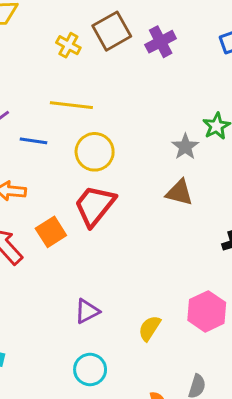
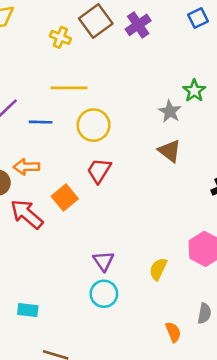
brown triangle: (179, 193) -> (170, 151), turned 30
red trapezoid: (95, 206) -> (99, 171), size x0.7
purple triangle: (87, 311) -> (103, 261), turned -30
cyan circle: (90, 370) -> (104, 294), moved

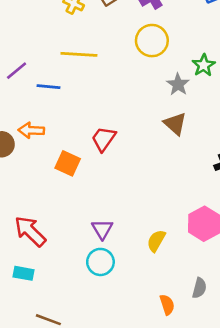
yellow circle: (94, 125) -> (152, 41), moved
orange square: (65, 197) -> (68, 163), turned -30
red arrow: (27, 214) -> (30, 231), moved

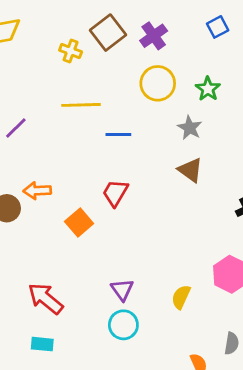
green star: (204, 65) -> (208, 89), moved
blue line: (48, 87) -> (118, 135), moved
orange square: (68, 163) -> (79, 223), turned 30

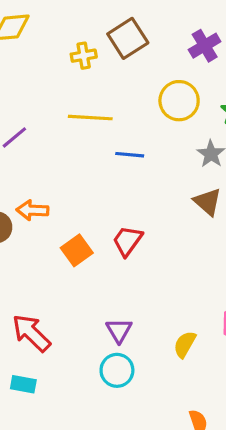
purple cross: (154, 36) -> (205, 46), moved
yellow cross: (71, 51) -> (84, 56), turned -35
red trapezoid: (115, 193) -> (127, 241), moved

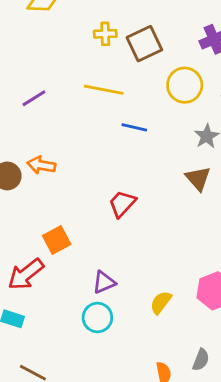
brown square: (128, 38) -> (144, 44), moved
orange square: (77, 250) -> (57, 240), moved
purple triangle: (119, 330) -> (104, 282), turned 30
red arrow: (31, 333) -> (26, 274), turned -90

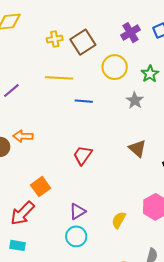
brown triangle: (198, 178) -> (137, 148), moved

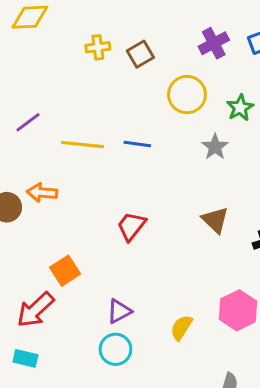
brown square: (83, 42) -> (140, 54), size x0.7
yellow line: (59, 78) -> (82, 145), moved

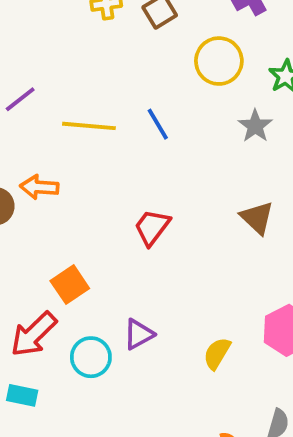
blue line: (137, 144) -> (158, 124), turned 52
cyan circle: (115, 349) -> (91, 357), moved

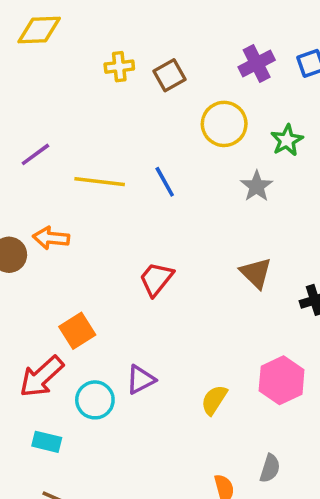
cyan rectangle: (22, 395) -> (47, 442), moved

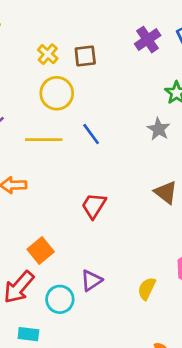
yellow cross: (119, 67) -> (48, 54), turned -36
brown square: (170, 75) -> (85, 56), turned 30
yellow circle: (224, 124) -> (57, 93), moved

